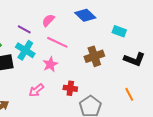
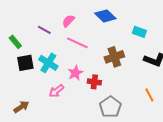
cyan cross: (25, 50) -> (48, 63), moved
pink star: (50, 64) -> (75, 73), moved
red cross: (70, 88) -> (94, 82), moved

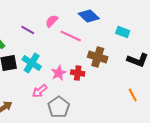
pink line: (77, 43) -> (71, 36), moved
brown cross: (114, 57) -> (98, 57), turned 36
red cross: (94, 82) -> (78, 73), moved
gray pentagon: (110, 107) -> (59, 107), moved

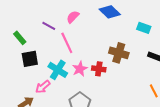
pink line: (71, 36) -> (67, 43), moved, turned 40
cyan cross: (32, 63) -> (58, 70), moved
pink arrow: (40, 91) -> (43, 87), moved

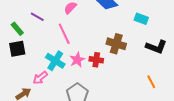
purple line: (49, 26) -> (37, 17), moved
black square: (30, 59) -> (17, 49), moved

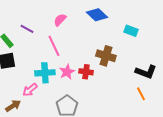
black L-shape: (156, 47) -> (146, 72), moved
cyan cross: (55, 61) -> (45, 73), turned -36

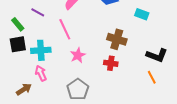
red cross: (86, 72) -> (111, 63), moved
cyan cross: (45, 73) -> (41, 50), moved
pink arrow: (30, 90) -> (41, 73), turned 105

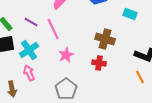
purple line: (38, 12) -> (31, 22), moved
cyan cross: (41, 50) -> (29, 50), turned -30
brown arrow: (24, 89) -> (12, 89), turned 112

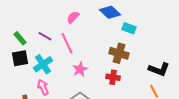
cyan rectangle: (130, 14) -> (129, 28), moved

